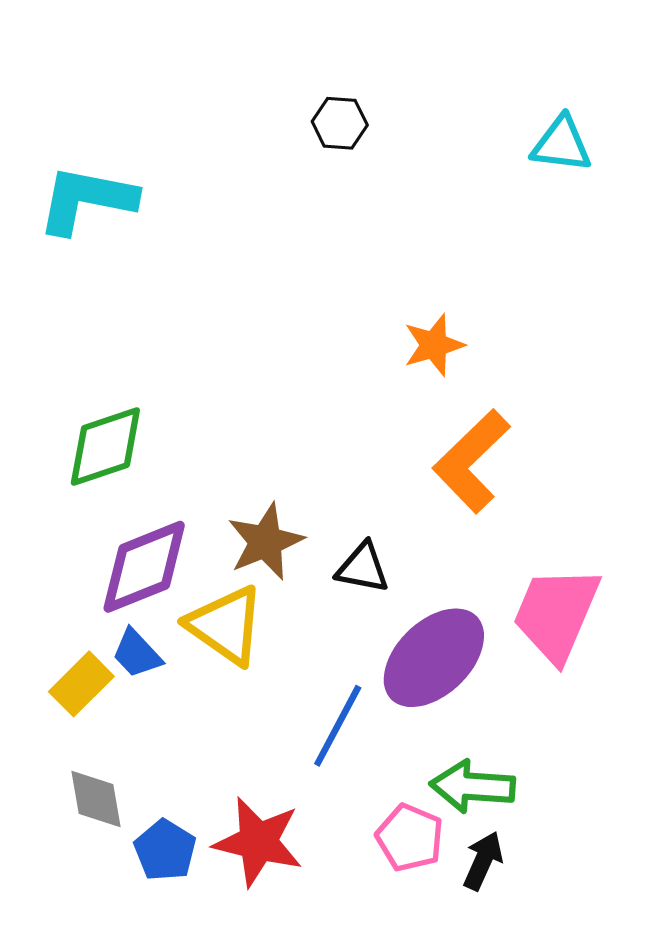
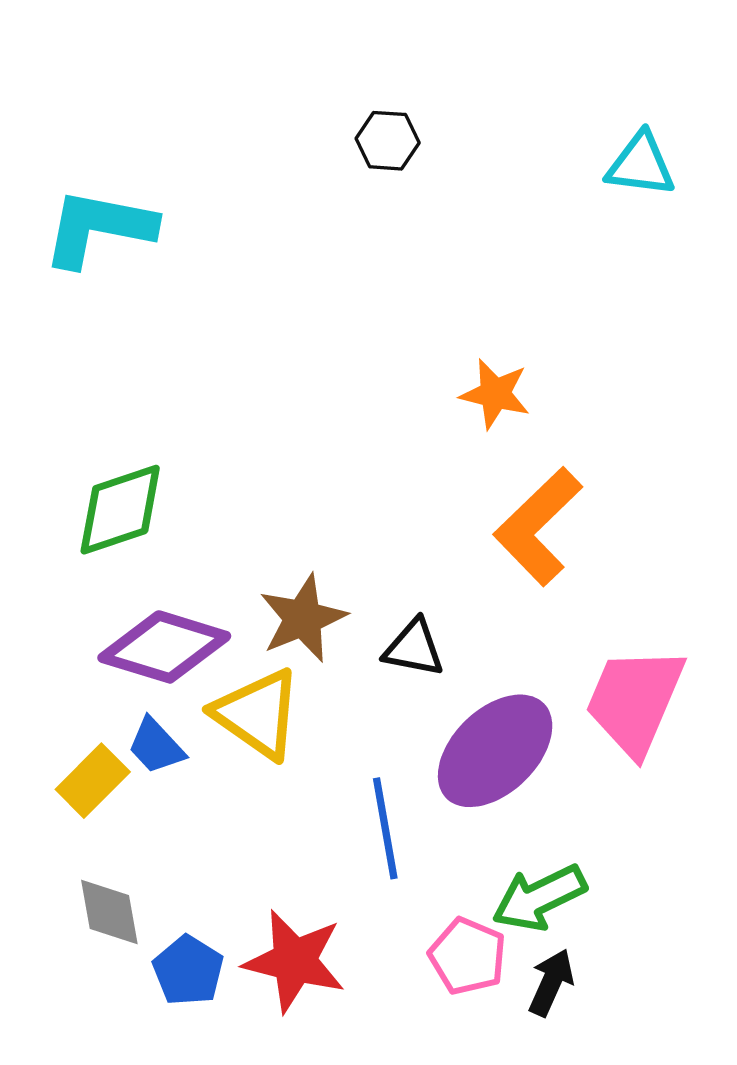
orange star: (434, 345) -> (495, 394), turned 30
purple diamond: (144, 567) -> (164, 647), turned 39
blue line: (338, 726) -> (385, 828), turned -38
green arrow: (473, 786) -> (539, 898), turned -30

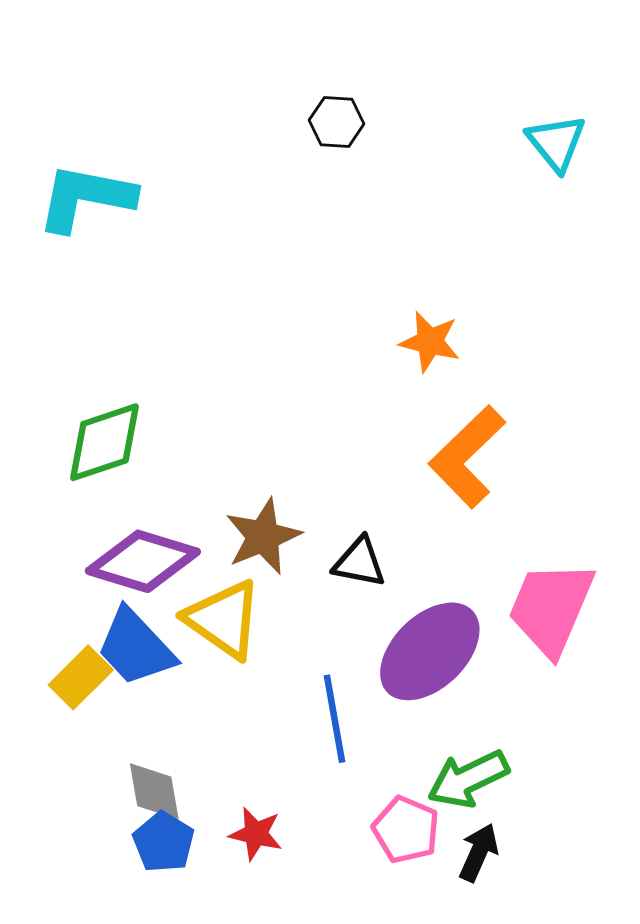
cyan triangle: (641, 165) -> (556, 143), turned 44
blue trapezoid: (156, 746) -> (136, 647), size x1.6
gray diamond: (109, 912) -> (154, 791), moved
red star: (294, 961) -> (256, 834), size x0.6

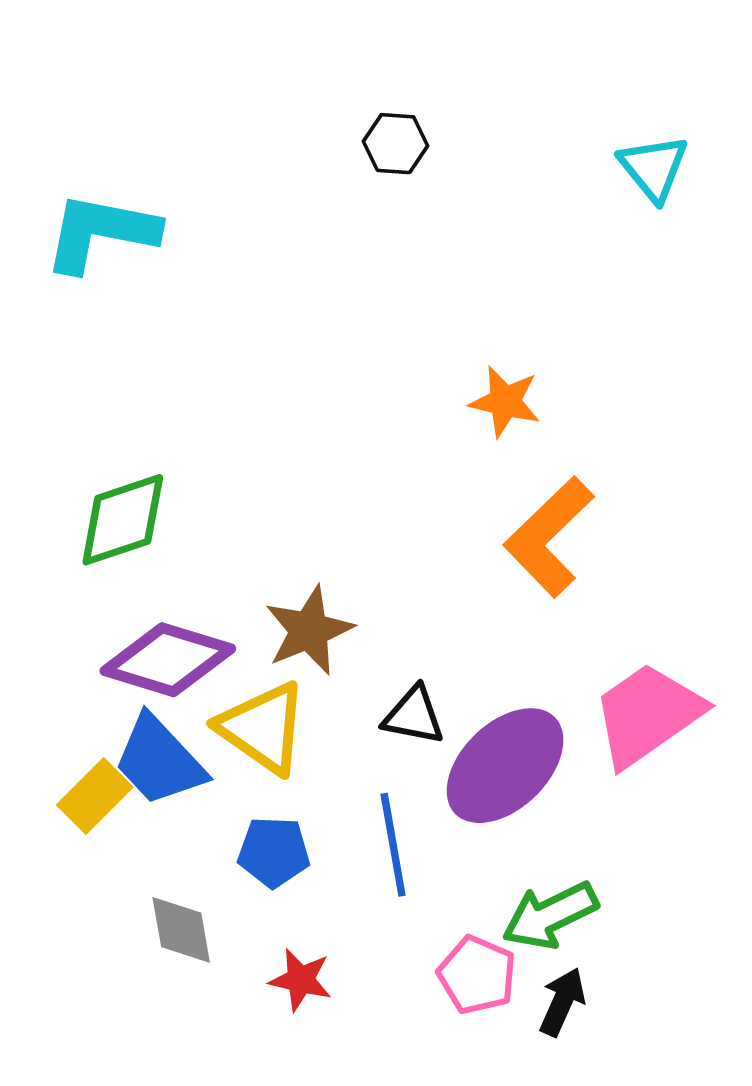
black triangle: (359, 562) -> (414, 716), moved
pink trapezoid: (551, 608) -> (647, 714), turned 32
blue pentagon: (164, 842) -> (274, 852), moved, turned -30

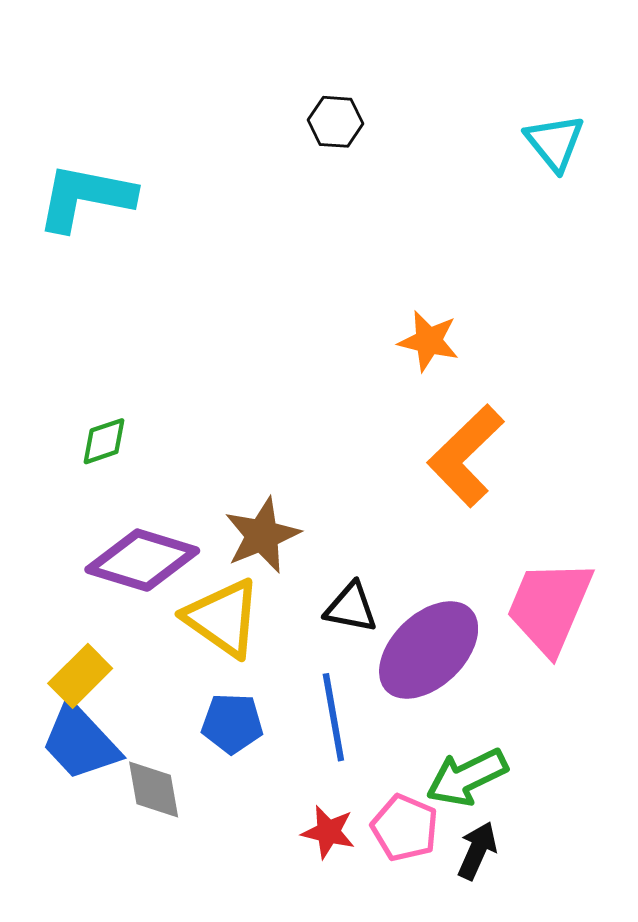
green diamond: (123, 520) -> (104, 441), size x0.6
pink trapezoid: (647, 714) -> (550, 607), turned -32
blue trapezoid: (159, 761) -> (80, 742), moved
red star: (301, 980) -> (328, 832), moved

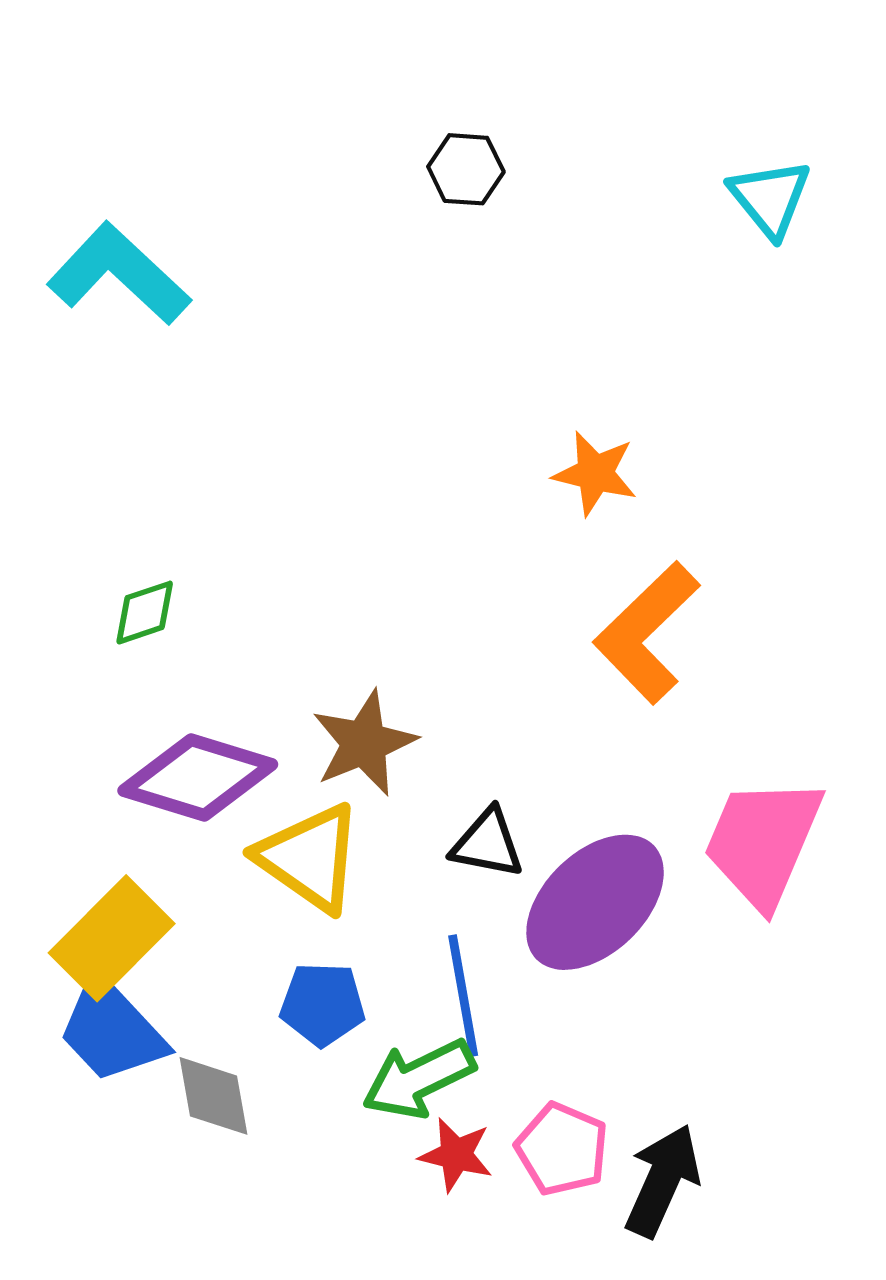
cyan L-shape: (85, 197) -> (119, 274), turned 32
yellow rectangle: (80, 676) -> (112, 938), size x1.4
green arrow: (467, 777) -> (419, 1079), moved
black arrow: (477, 851) -> (662, 1181), size x1.4

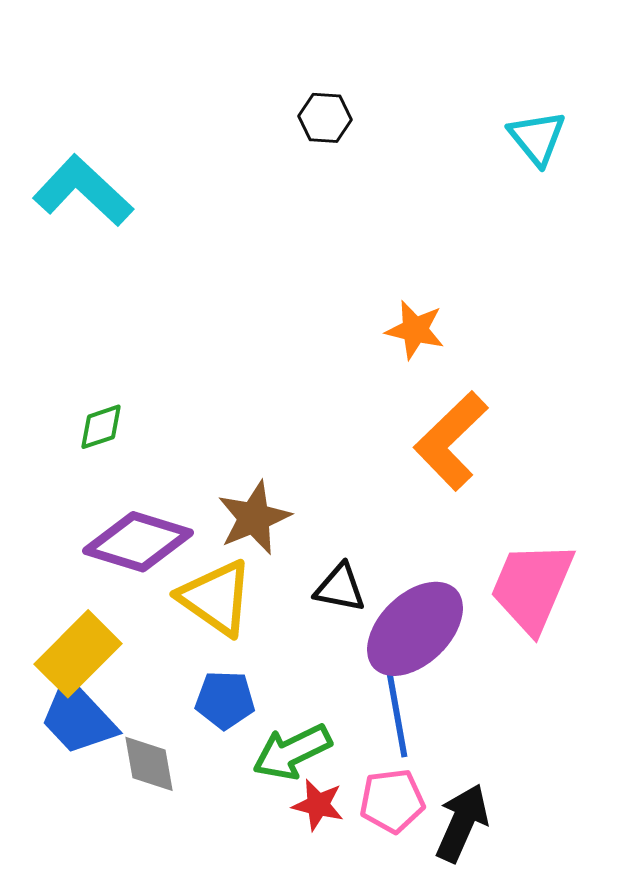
blue line: (463, 996) -> (397, 715), moved
pink pentagon: (562, 1149) -> (392, 801), turned -30

